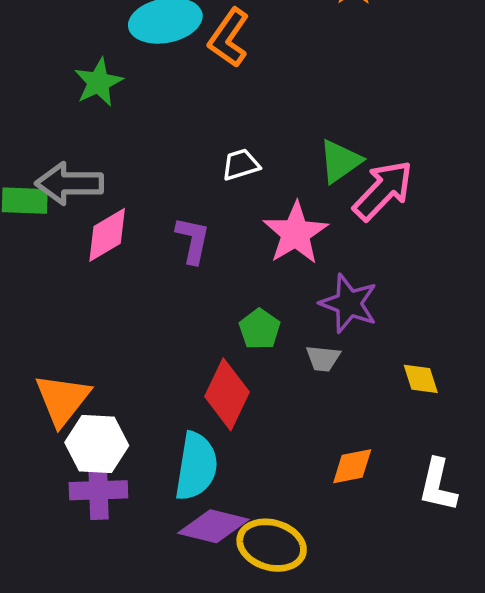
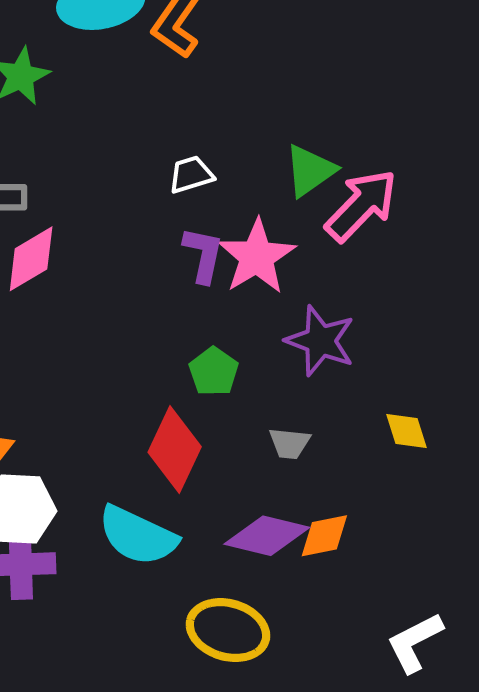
purple L-shape: (193, 240) -> (203, 255), moved
gray trapezoid: (323, 358) -> (290, 443), moved
cyan semicircle: (196, 466) -> (138, 536), turned 106
white L-shape: (438, 485) -> (415, 642), moved, turned 50
purple diamond: (213, 526) -> (267, 536), moved

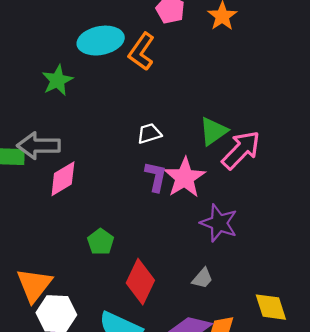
green pentagon: (214, 372) -> (101, 242), moved
yellow diamond: (406, 431) -> (271, 307), moved, size x1.4
gray trapezoid: (290, 443) -> (202, 278), turned -55

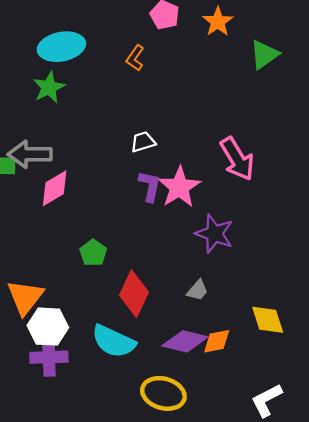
cyan ellipse: (101, 41) -> (61, 47), moved
orange L-shape: (141, 52) -> (135, 58), size x0.7
green triangle: (213, 131) -> (264, 55), moved
pink arrow: (241, 150) -> (237, 159), turned 105

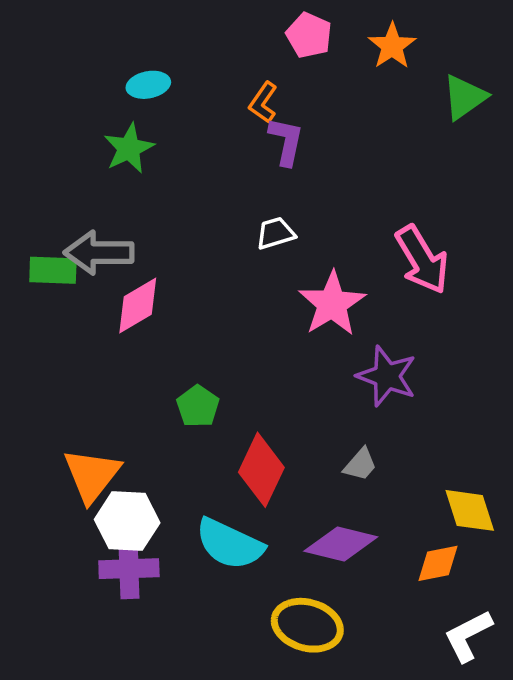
cyan ellipse: (61, 47) -> (148, 85), size x0.6
purple L-shape: (150, 186) -> (286, 141), moved
orange diamond: (217, 341) -> (438, 563), moved

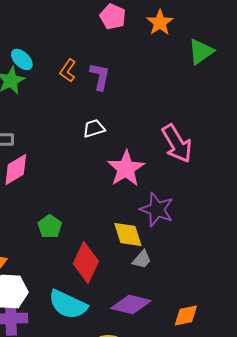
cyan ellipse: (148, 85) -> (22, 60), moved, turned 55
orange L-shape: (263, 102) -> (68, 70), moved
yellow diamond: (470, 510) -> (128, 234), moved

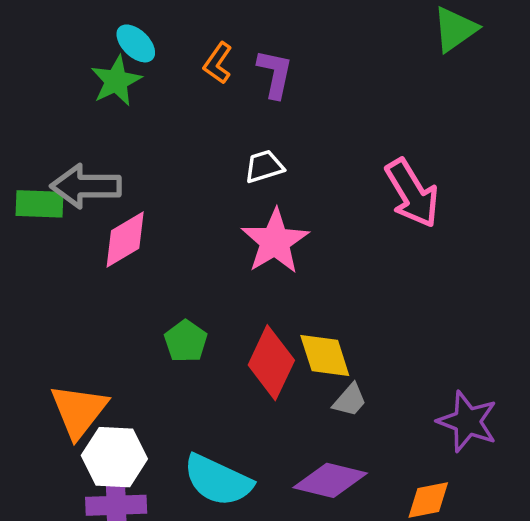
pink star: (126, 168) -> (275, 241), moved
purple star: (157, 210) -> (467, 421), moved
red diamond: (86, 262) -> (271, 363), moved

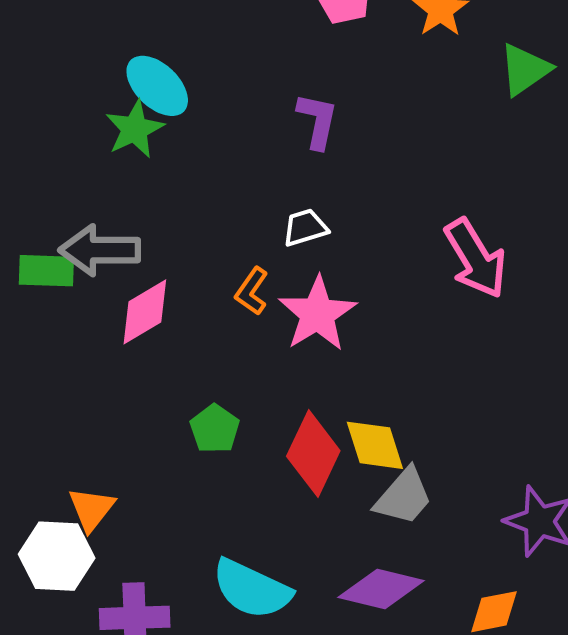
cyan ellipse: (136, 43) -> (157, 86), size x1.4
orange L-shape: (218, 63) -> (252, 291), moved
gray trapezoid: (350, 400) -> (404, 497), size x1.5
orange triangle: (79, 411) -> (91, 509), size x0.7
white hexagon: (114, 457) -> (57, 556), moved

